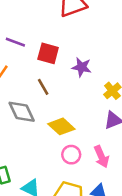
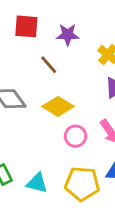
brown line: (43, 87) -> (49, 65), moved

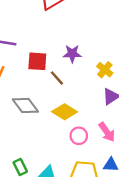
red square: (26, 26) -> (37, 61), moved

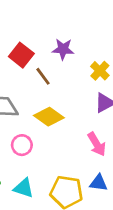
red square: (37, 61) -> (21, 55), turned 30
pink circle: (79, 136) -> (22, 145), moved

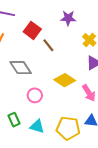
purple star: (63, 49) -> (68, 18), moved
yellow diamond: (49, 117) -> (65, 80), moved

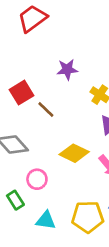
red square: (32, 30) -> (21, 93), turned 30
green rectangle: (14, 120) -> (15, 200), moved

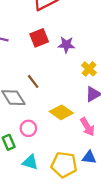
red square: (21, 93) -> (39, 38), moved
brown line: (46, 110) -> (33, 81), moved

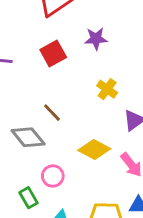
purple star: (66, 45) -> (96, 39), moved
yellow cross: (89, 69) -> (107, 89), moved

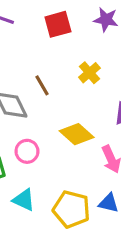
yellow cross: (107, 89) -> (89, 73), moved

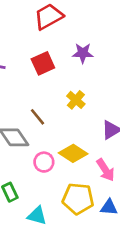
pink circle: (27, 151) -> (44, 162), moved
yellow pentagon: (71, 209) -> (78, 199), moved

